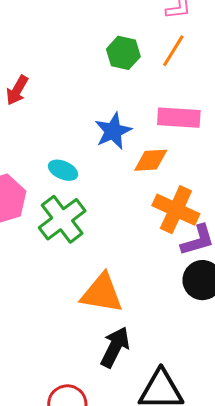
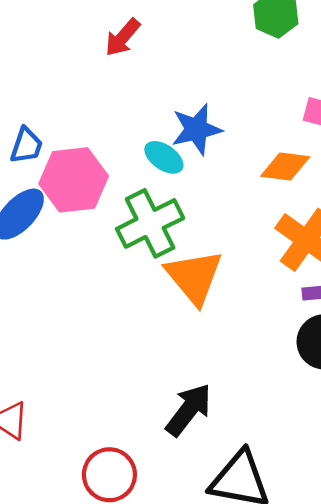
blue star: (113, 131) -> (197, 129), moved
orange triangle: (102, 293) -> (194, 277), moved, turned 30

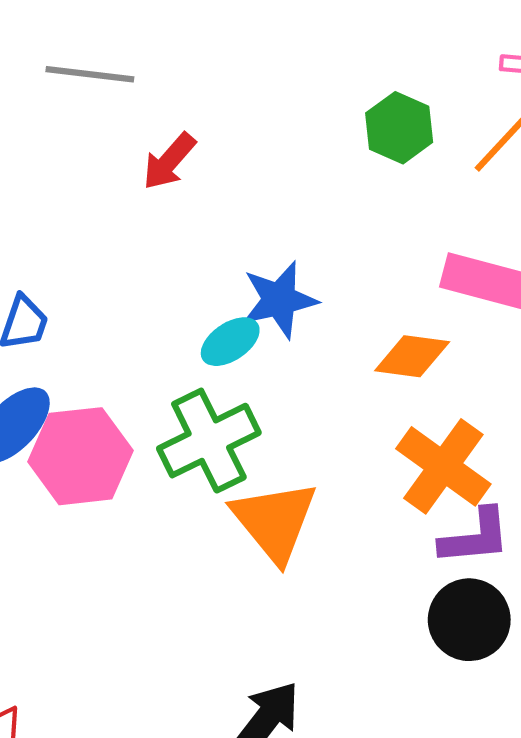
cyan ellipse: (164, 157) -> (230, 342), turned -69
pink hexagon: (74, 180) -> (80, 456), moved

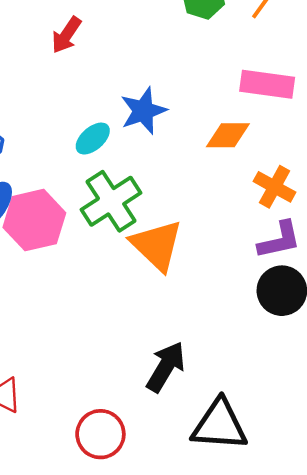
cyan ellipse: (230, 342) -> (93, 139), moved
orange cross: (443, 466) -> (275, 187), moved, size x0.7

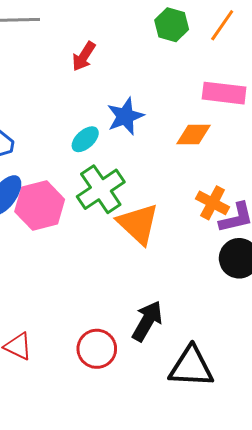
red arrow: (66, 35) -> (84, 56), moved
orange cross: (275, 187) -> (213, 203), moved
red circle: (100, 434) -> (97, 349), moved

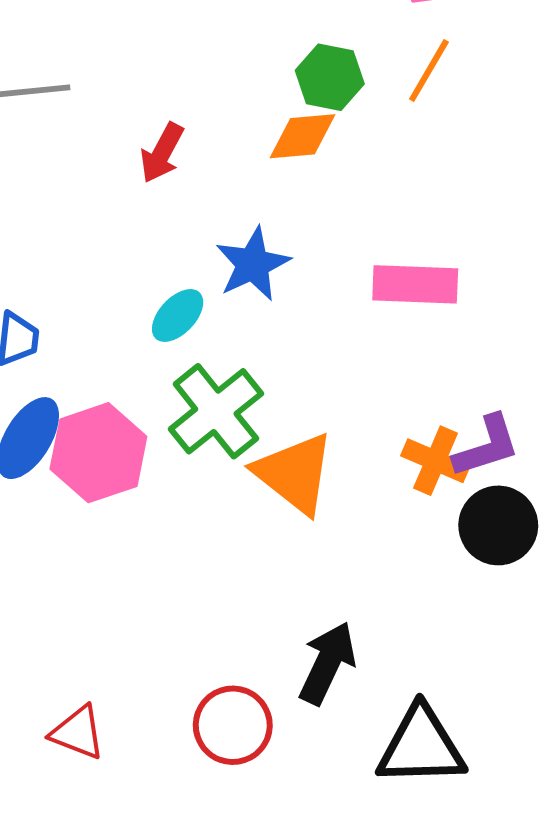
pink rectangle: (224, 93) -> (415, 284), moved
orange diamond: (193, 135) -> (303, 136), moved
orange cross: (213, 203) -> (435, 461), moved

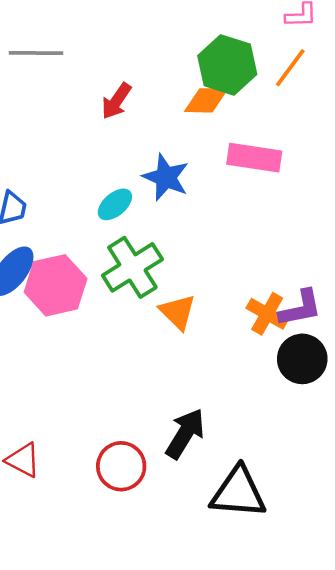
green hexagon: (330, 77) -> (227, 65), size x1.4
blue star: (253, 264) -> (166, 177), turned -30
pink rectangle: (415, 284) -> (254, 158), moved
orange triangle: (295, 473) -> (178, 312), size x0.7

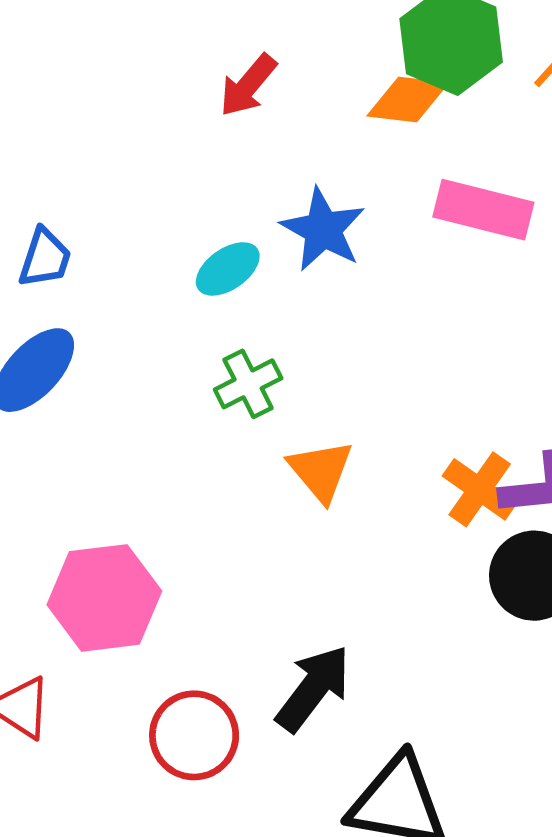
green cross: (132, 267) -> (248, 384), size x0.6
pink hexagon: (56, 285) -> (104, 598), moved

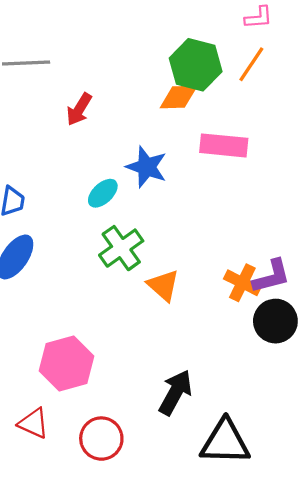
red arrow: (248, 85) -> (79, 109), moved
green cross: (248, 384) -> (121, 248), size x1.4
red circle: (194, 735) -> (101, 439), moved

